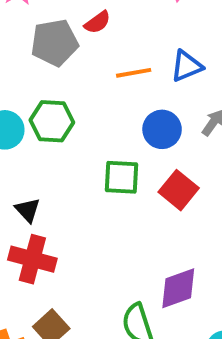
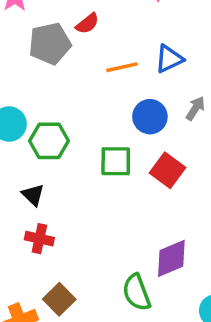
green hexagon: (52, 121) -> (49, 141), moved
red cross: (32, 259) -> (39, 239), size x0.7

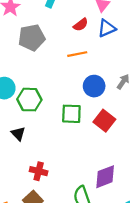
red semicircle: (87, 24) -> (81, 25), moved
blue triangle: (169, 59) -> (107, 28), moved
red cross: (39, 239) -> (39, 171), moved

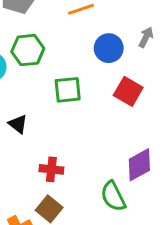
green hexagon: (29, 100) -> (28, 50), moved
green square: (71, 114) -> (68, 90), moved

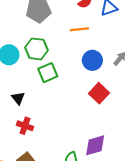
green square: (68, 90) -> (48, 73), moved, turned -30
red cross: (51, 169) -> (25, 126), moved

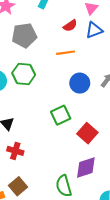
green square: (48, 73) -> (61, 115), moved
red square: (99, 93) -> (87, 133), moved

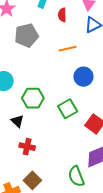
red semicircle: (70, 26) -> (62, 15), moved, turned 128
green hexagon: (24, 74) -> (33, 98), moved

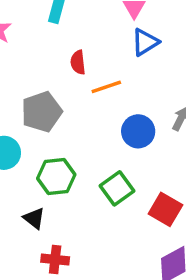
red semicircle: (62, 15) -> (78, 62), moved
gray pentagon: (27, 35) -> (42, 112), moved

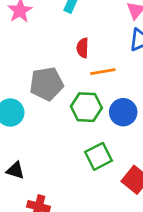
green hexagon: (56, 177) -> (86, 107), moved
black triangle: (34, 218) -> (15, 170), moved, turned -30

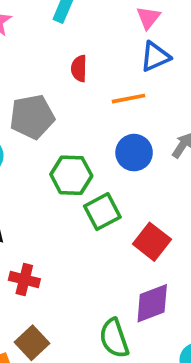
orange line: (103, 72) -> (129, 99), moved
green hexagon: (86, 107) -> (71, 175), moved

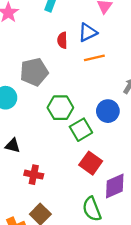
blue triangle: (155, 57) -> (88, 32), moved
blue circle: (134, 153) -> (108, 111), moved
red square: (152, 242) -> (91, 163), moved

